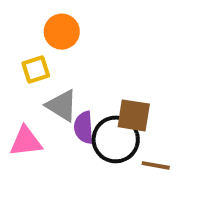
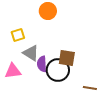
orange circle: (62, 32) -> (48, 11), moved
brown line: (156, 165) -> (90, 88), moved

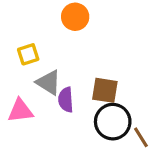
black circle: (58, 70) -> (113, 122), moved
brown line: (90, 88) -> (141, 137), turned 48

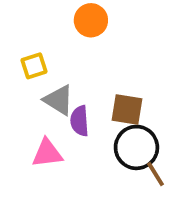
pink triangle: (20, 111) -> (47, 153), moved
brown line: (141, 137) -> (155, 174), moved

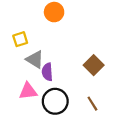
brown square: (127, 109) -> (94, 65), moved, turned 36
black circle: (136, 147) -> (55, 101), moved

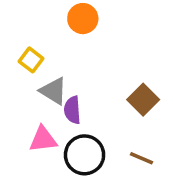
yellow square: (20, 39) -> (31, 60), turned -35
brown line: (92, 104) -> (141, 158), turned -35

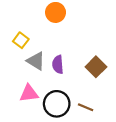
purple semicircle: (72, 110) -> (58, 64), moved
brown line: (141, 158) -> (86, 107), moved

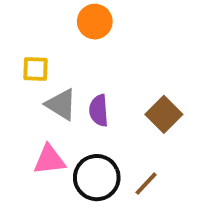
yellow square: (21, 40) -> (35, 69), turned -35
brown line: (86, 107) -> (146, 184), turned -70

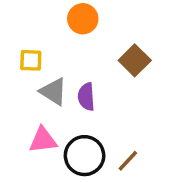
brown square: (164, 114) -> (135, 60), moved

